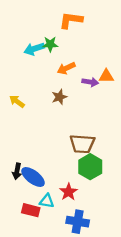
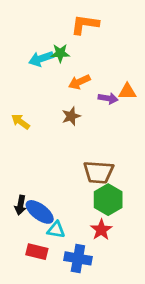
red star: (69, 192) -> (101, 230), moved
cyan triangle: (47, 201) -> (56, 230), moved
blue cross: (78, 222) -> (78, 258), moved

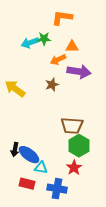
orange triangle: (127, 92) -> (72, 47), moved
purple arrow: (108, 98) -> (79, 72), size x1.6
yellow arrow: (20, 122) -> (15, 89), size x1.5

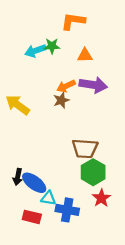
orange arrow: (58, 60) -> (66, 86), moved
red star: (74, 168) -> (101, 198), moved
blue cross: (57, 189) -> (67, 210), moved

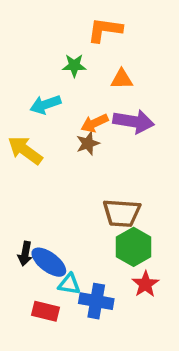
cyan arrow: (35, 51) -> (45, 105), moved

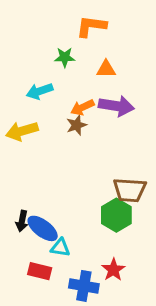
yellow arrow: (25, 150) -> (22, 131), turned -52
brown trapezoid: (122, 213) -> (130, 190), moved
red star: (145, 284) -> (113, 270), moved
blue cross: (96, 301) -> (84, 286), moved

